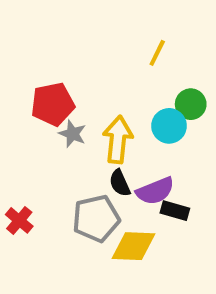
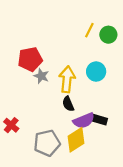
green circle: (191, 104) -> (108, 35), moved
purple semicircle: (155, 191) -> (84, 121), moved
gray pentagon: (96, 218) -> (47, 143), moved
yellow diamond: (134, 246) -> (76, 140), turned -35

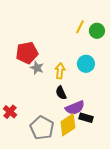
yellow arrow: (67, 79) -> (60, 71), size x0.7
black rectangle: (99, 120) -> (86, 118), moved
gray pentagon: (47, 143) -> (42, 128), turned -30

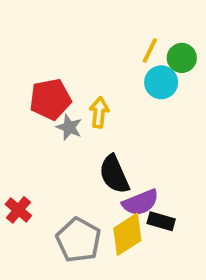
cyan circle: (86, 64) -> (161, 82), moved
yellow arrow: (60, 71) -> (99, 112), moved
black semicircle: (61, 93) -> (114, 174), size x1.5

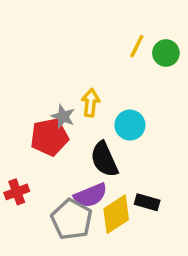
cyan circle: (161, 82) -> (130, 125), moved
red pentagon: (50, 99) -> (49, 137), moved
purple semicircle: (140, 202) -> (91, 195), moved
red cross: (18, 210) -> (17, 192), turned 30

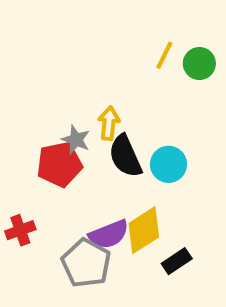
cyan circle: (130, 125) -> (168, 164), moved
black semicircle: (104, 159) -> (125, 156), moved
black rectangle: (147, 202) -> (177, 261), moved, turned -50
yellow diamond: (116, 214) -> (144, 230), moved

